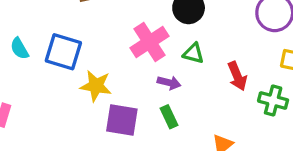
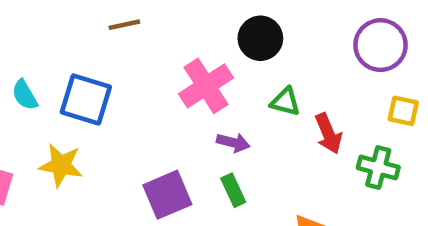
green triangle: (193, 53) -> (285, 102), moved
yellow star: (96, 86) -> (61, 165), moved
purple square: (122, 120) -> (167, 195), turned -32

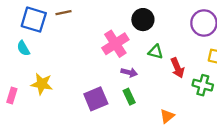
brown line: (124, 25) -> (64, 13), moved
blue square: (86, 99) -> (34, 20), moved

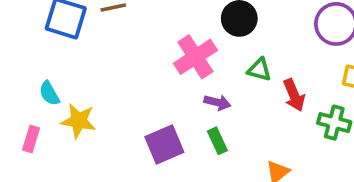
cyan semicircle: (23, 48) -> (49, 93), moved

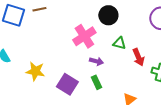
yellow star: (79, 121) -> (35, 71), moved
purple square: (164, 144) -> (67, 84), turned -35

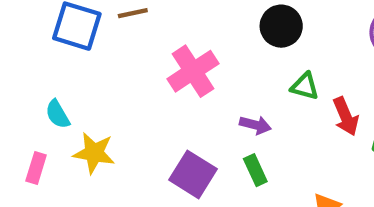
pink cross: (84, 36) -> (193, 71), moved
yellow star: (35, 71) -> (94, 153), moved

